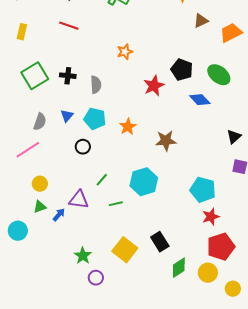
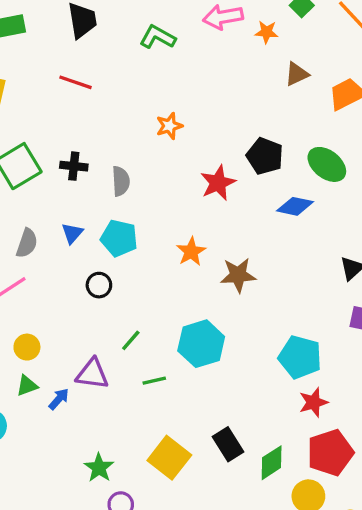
blue diamond: (200, 100) -> (295, 206), turned -35
orange star: (128, 127) -> (191, 252), moved
green diamond: (179, 268) -> (272, 463), moved

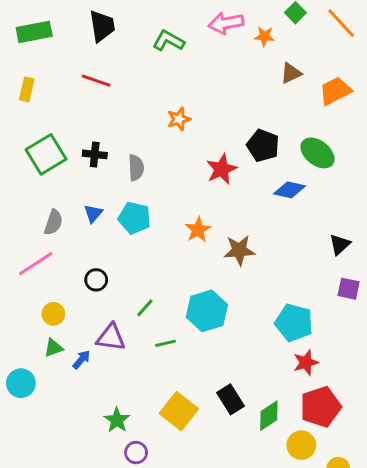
black circle: (99, 285) -> (96, 280), moved

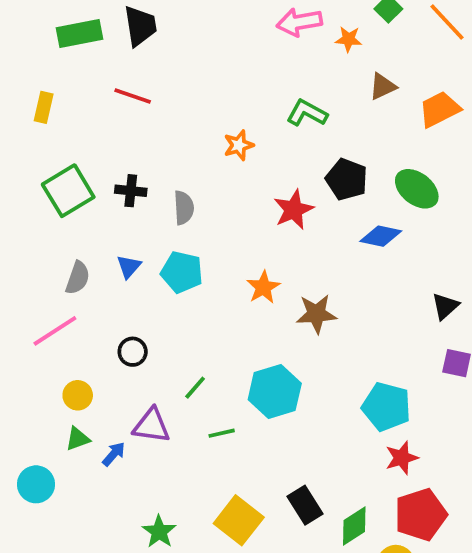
green rectangle: (34, 32) -> (80, 33), moved
green L-shape: (168, 41) -> (307, 113), moved

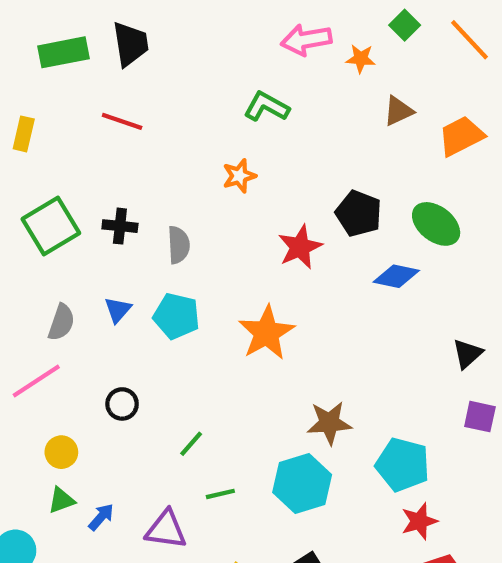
green L-shape: (307, 113) -> (266, 107), moved
orange star: (263, 287) -> (266, 333), size x1.5
brown star: (316, 314) -> (329, 423), moved
cyan hexagon: (275, 391) -> (302, 484), moved
purple triangle: (152, 426) -> (166, 530), moved

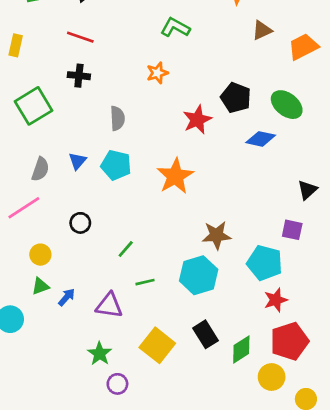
black cross: (120, 226) -> (79, 76), moved
purple square: (480, 417) -> (292, 230), moved

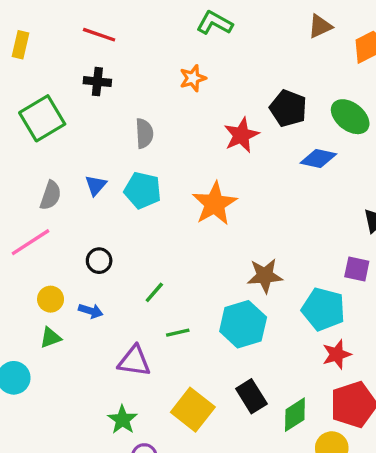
blue arrow: (67, 297) -> (91, 311), moved, turned 66

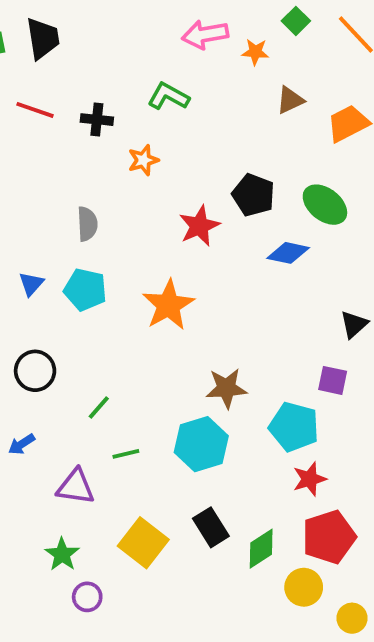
black cross: (97, 82) -> (97, 120), moved
black circle: (99, 261) -> (35, 371), size x1.4
blue arrow: (91, 311) -> (22, 444), moved, turned 130

